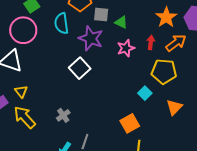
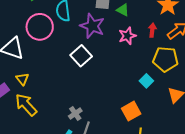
pink circle: (23, 30) -> (40, 27), moved
gray cross: (63, 115) -> (75, 113), moved

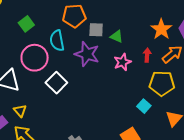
white square: (81, 56) -> (56, 83), moved

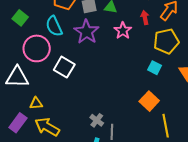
purple star: (87, 54) -> (87, 32), turned 30
yellow triangle: (20, 111) -> (36, 103), turned -40

